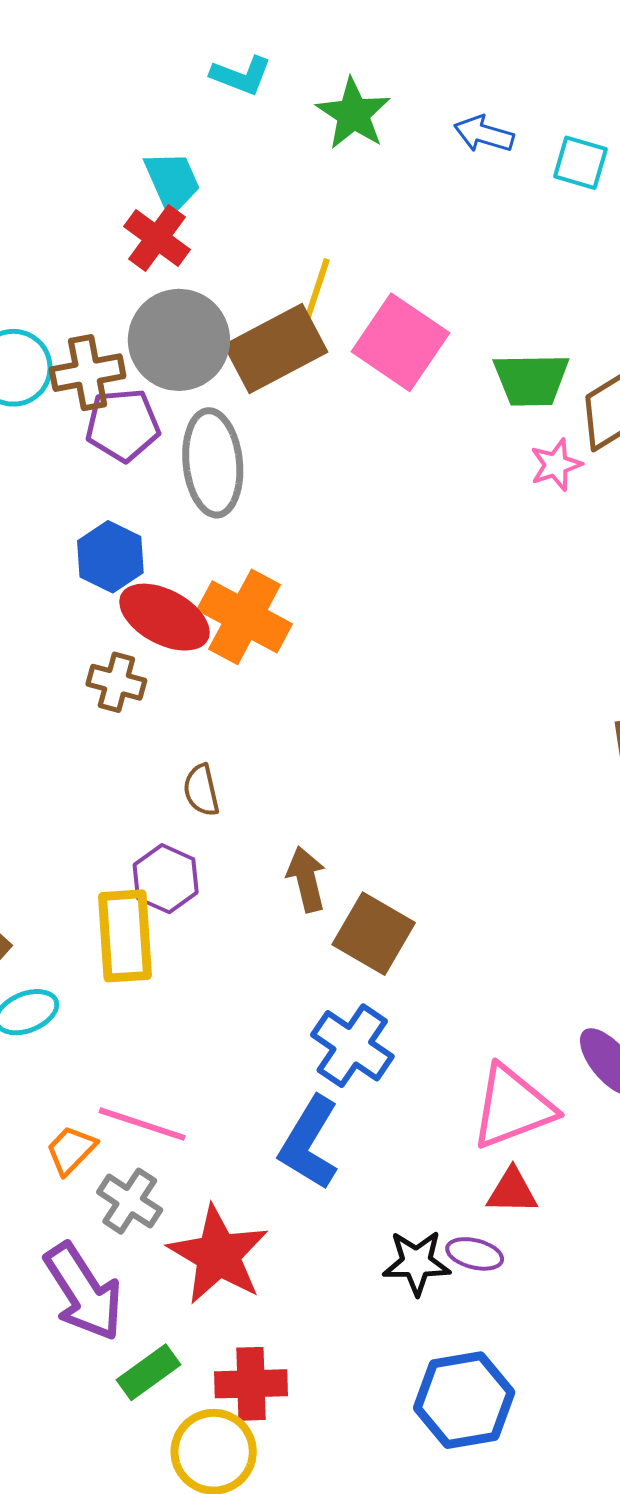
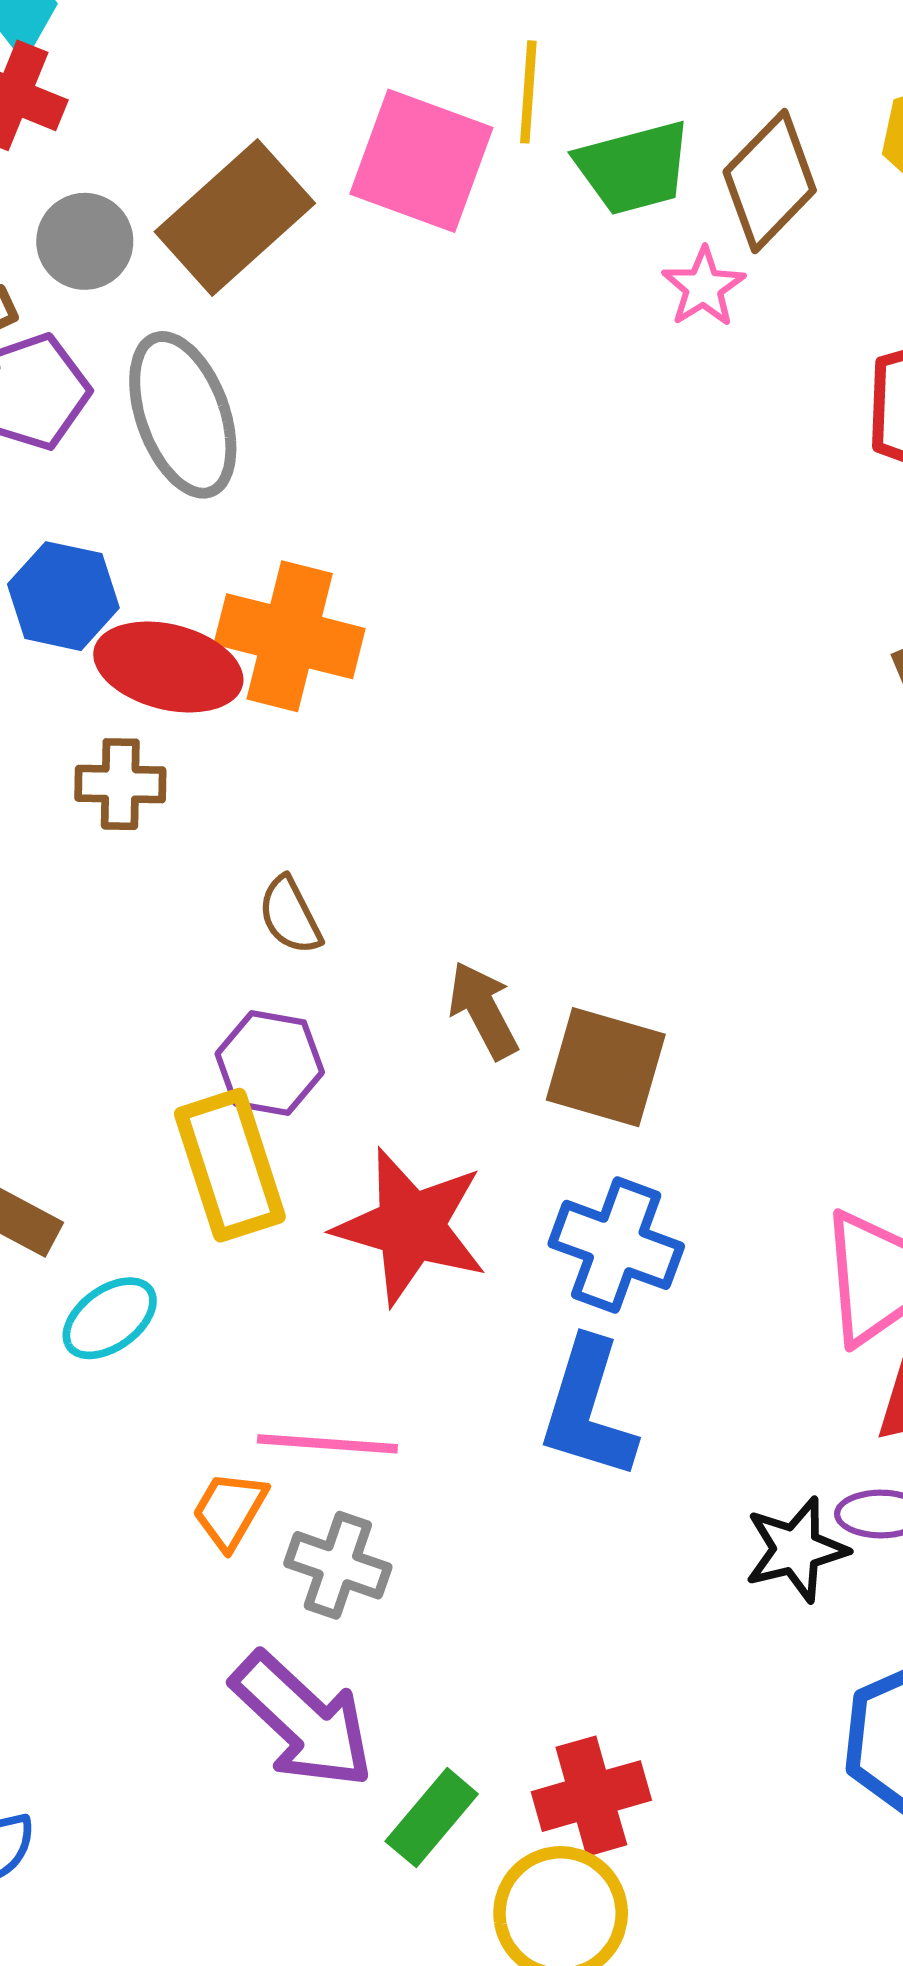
yellow line: (317, 290) -> (528, 92), moved
gray circle: (179, 340) -> (85, 241), size x0.6
red star: (218, 1255) -> (411, 1227), moved

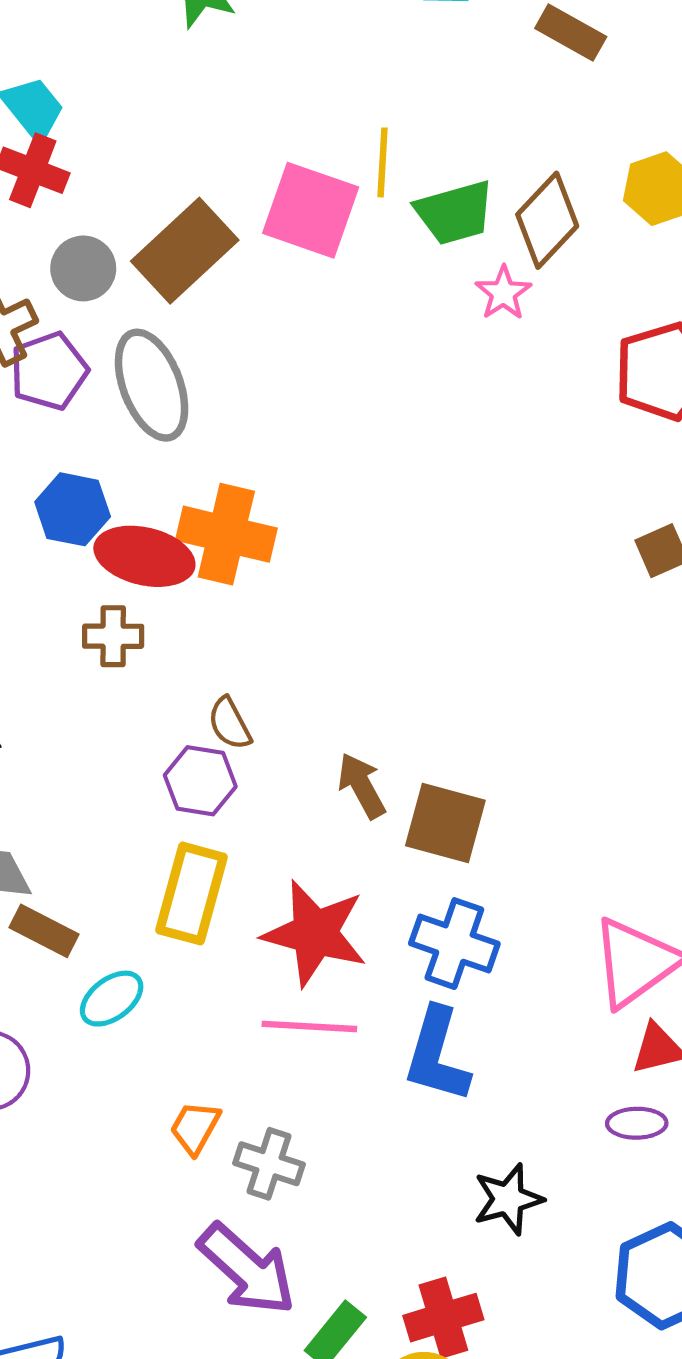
purple hexagon: (270, 1063) -> (200, 781), moved
yellow rectangle: (230, 1165) -> (191, 894), turned 34
pink line: (327, 1444) -> (309, 1026), moved
black star: (796, 1550) -> (508, 1199), moved

